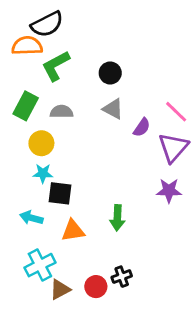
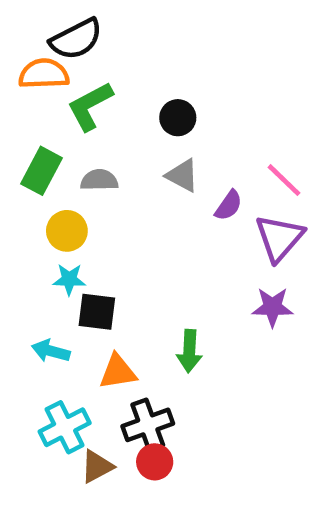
black cross: (122, 277) -> (148, 425), moved, size x1.5

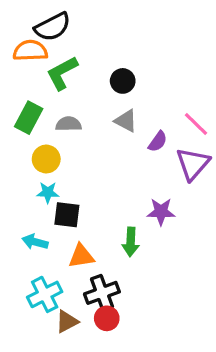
purple star: (272, 307) -> (161, 212), moved

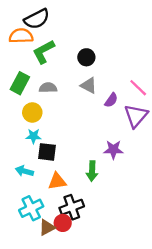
red circle: (107, 318) -> (63, 223), moved

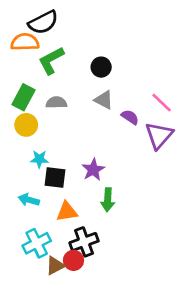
purple semicircle: (111, 100) -> (130, 117), turned -91
yellow circle: (32, 112) -> (26, 125), moved
purple star: (113, 150) -> (93, 170), moved, turned -30

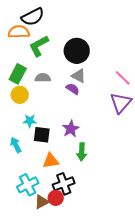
black circle: (101, 67) -> (77, 51), size x1.6
purple semicircle: (130, 117) -> (73, 89), moved
cyan arrow: (29, 200) -> (16, 145), moved, turned 49

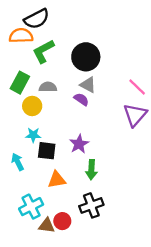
yellow circle: (20, 95) -> (32, 106), moved
black cross: (64, 184) -> (91, 205), moved
brown triangle: (42, 202) -> (47, 226), turned 35

